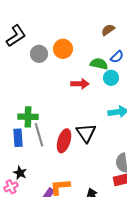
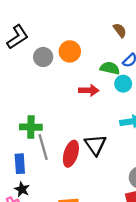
brown semicircle: (108, 30) -> (120, 30), turned 88
blue rectangle: (18, 138) -> (20, 164), moved

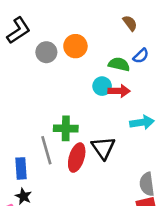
cyan circle: (123, 84) -> (102, 86), moved
red arrow: (89, 90) -> (119, 91), moved
green cross: (31, 127) -> (66, 128), moved

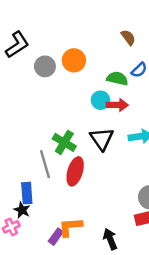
green cross: (66, 128) -> (64, 142), turned 30
black triangle: (103, 148) -> (102, 139), moved
blue rectangle: (21, 168) -> (27, 193), moved

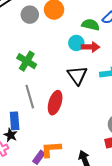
green cross: (64, 142) -> (27, 61), moved

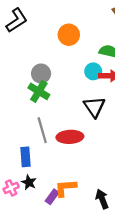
gray circle: (30, 15) -> (41, 74), moved
red ellipse: (55, 103) -> (70, 137), turned 70
black star: (11, 135) -> (29, 182), moved

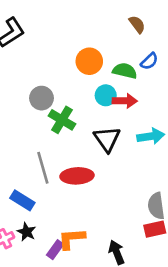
orange circle: (69, 35) -> (89, 61), moved
green cross: (39, 91) -> (62, 120), moved
blue rectangle: (25, 157) -> (22, 200), turned -54

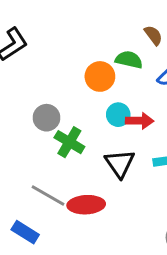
green semicircle: (125, 71) -> (129, 60), moved
gray line: (43, 168) -> (48, 196), turned -44

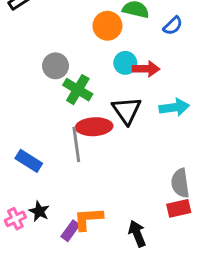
gray line: (48, 196) -> (76, 145), moved, turned 52
red ellipse: (86, 205) -> (94, 127), moved
blue rectangle: (25, 232) -> (29, 161), moved

